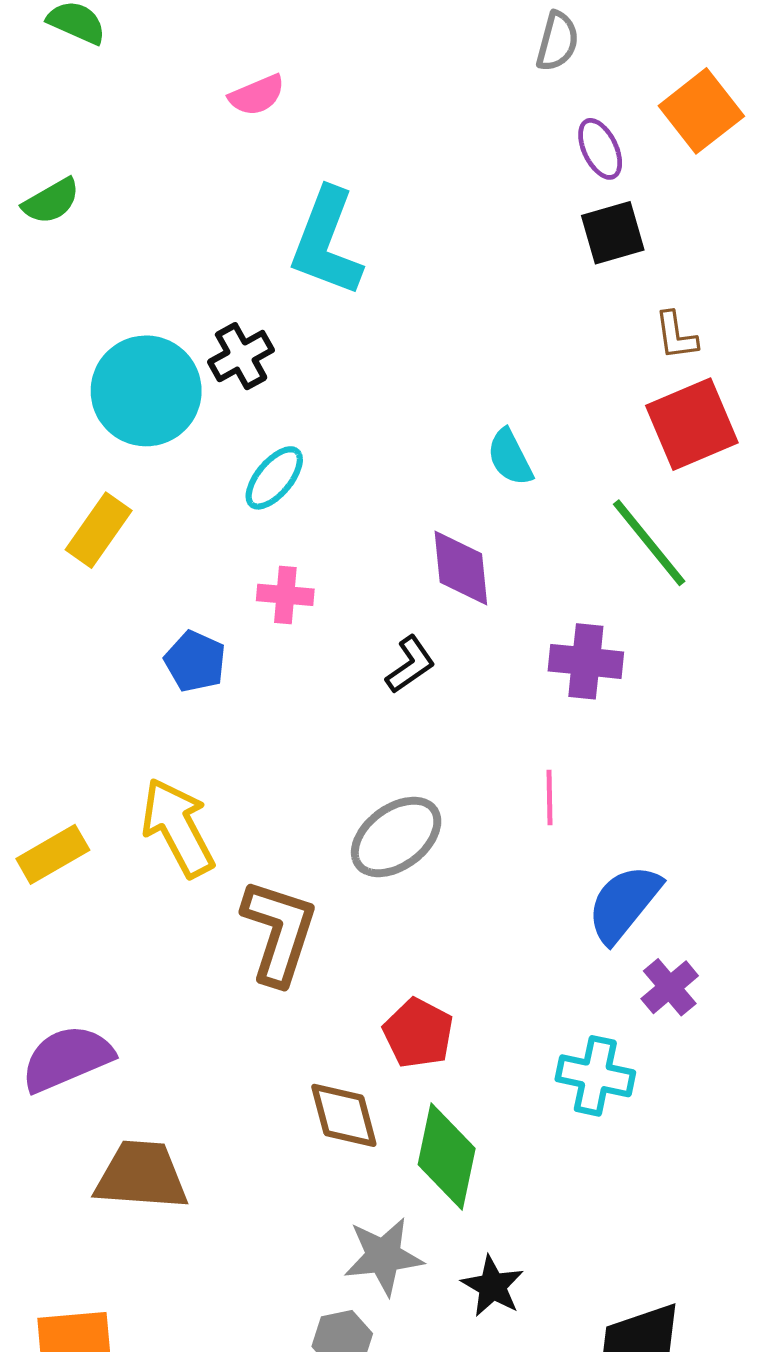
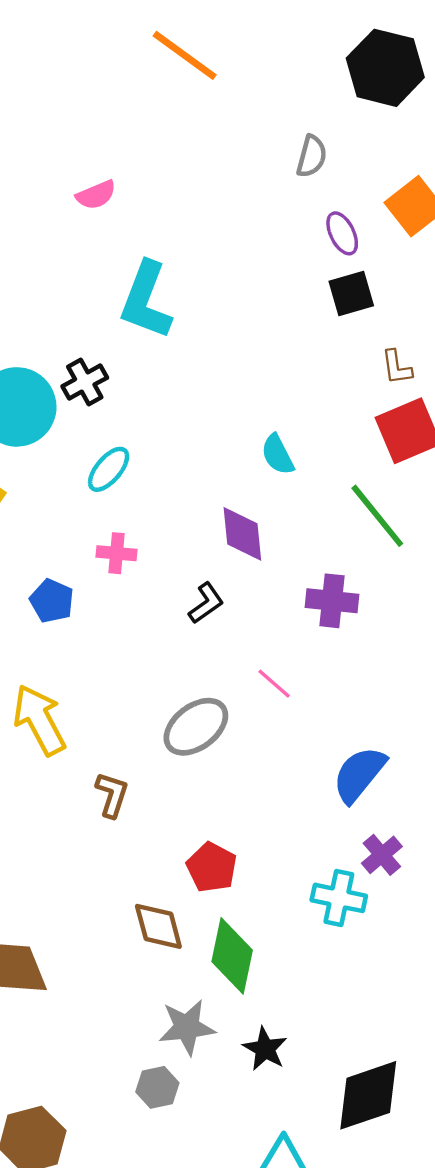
pink line: (549, 797) -> (274, 684), moved, turned -48
brown L-shape: (279, 932) -> (112, 795), size x0.6
purple cross: (670, 987) -> (382, 855), moved

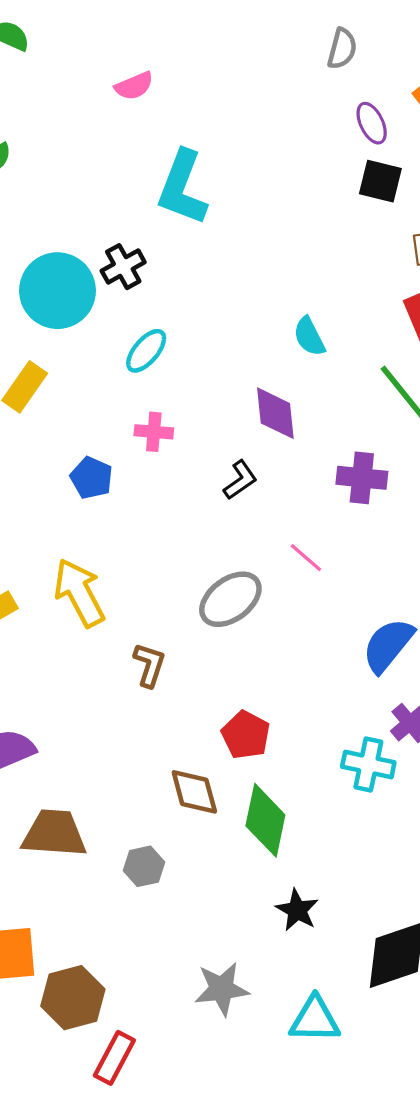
black square: (351, 294) -> (380, 181), turned 30
gray star: (187, 1027) -> (222, 989), moved
gray hexagon: (157, 1087) -> (144, 866), moved

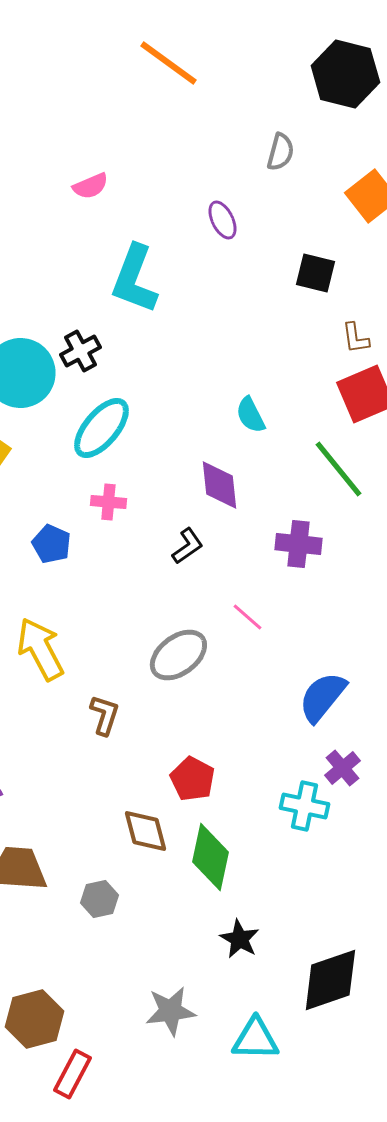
purple ellipse: (372, 123) -> (222, 220), moved
cyan ellipse: (146, 351) -> (101, 428), size x1.5

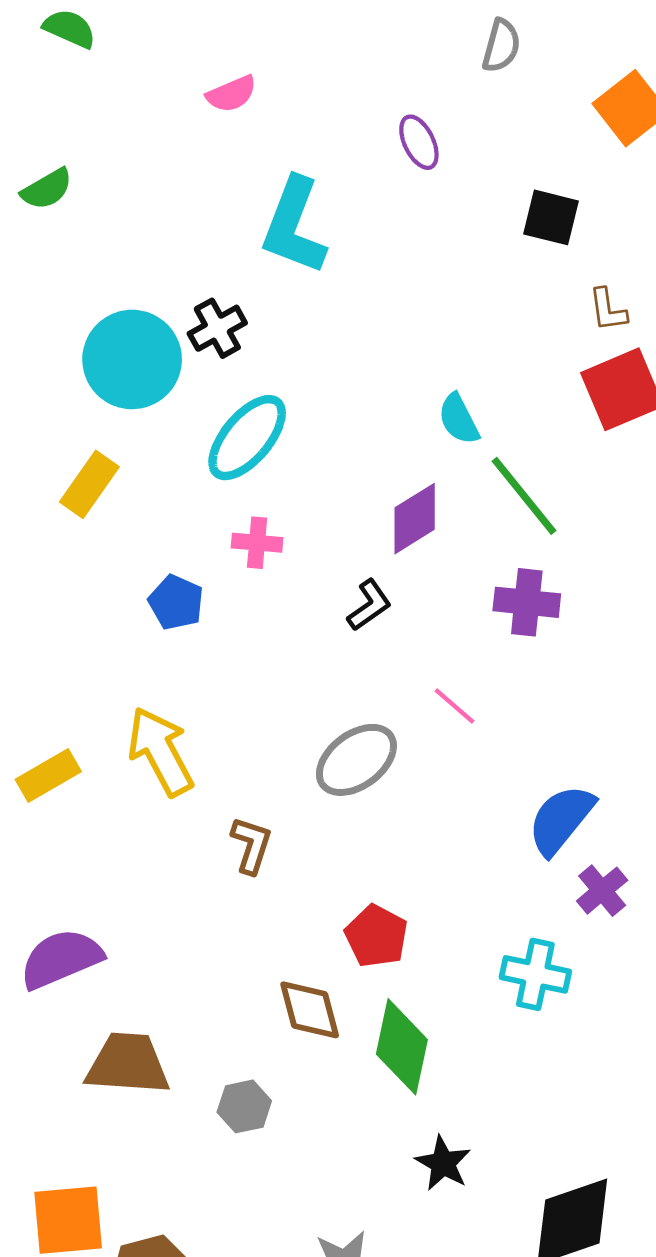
green line: (338, 469) -> (524, 496), moved
purple diamond: (219, 485) -> (415, 519), turned 64
purple cross: (342, 768) -> (602, 891), moved

